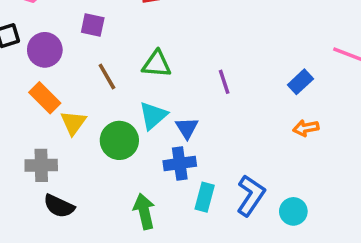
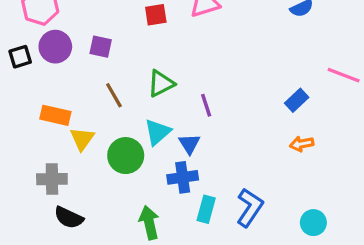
purple circle: (45, 50) -> (55, 47), moved
green triangle: (157, 64) -> (161, 84), turned -32
purple line: (224, 82) -> (206, 105), moved
orange rectangle: (45, 98) -> (55, 115), turned -32
cyan circle: (293, 211) -> (313, 223), moved

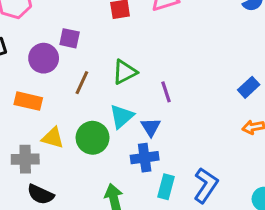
purple circle: (55, 47) -> (44, 58), moved
brown line: (114, 95) -> (82, 83), turned 55
yellow triangle: (82, 139) -> (53, 138), moved, turned -50

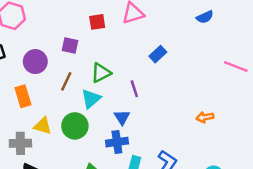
purple square: (70, 38) -> (70, 45), moved
blue rectangle: (249, 87) -> (158, 54), moved
orange rectangle: (28, 101) -> (23, 96), turned 60
cyan triangle: (122, 116) -> (91, 99), moved

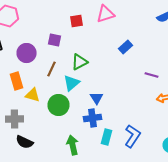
purple line: (134, 89) -> (152, 75), moved, turned -56
yellow triangle: (43, 126) -> (32, 95), moved

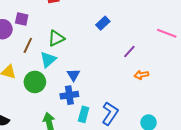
purple square: (54, 40) -> (22, 19), moved
purple line: (152, 75) -> (129, 52), turned -64

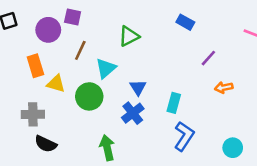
blue rectangle: (103, 23) -> (185, 22), moved, turned 72
green triangle: (56, 38) -> (129, 36), moved
blue cross: (69, 95) -> (133, 113), turned -30
cyan rectangle: (84, 114) -> (174, 103), moved

